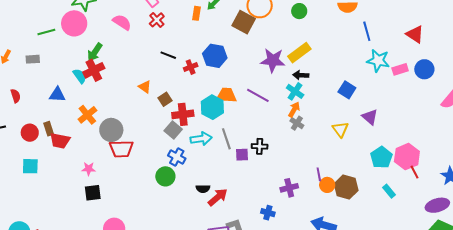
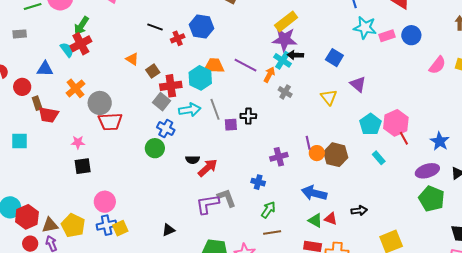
purple star: (273, 60) -> (284, 39), moved
black arrow: (301, 75) -> (295, 55), moved
orange arrow: (294, 110) -> (269, 75), moved
red circle: (30, 133) -> (22, 87), moved

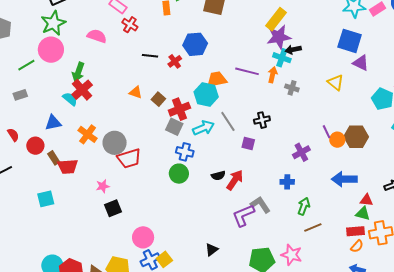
blue square: (334, 58) -> (350, 41), moved, size x1.4
purple square: (231, 125) -> (248, 143), moved, turned 32
green triangle: (315, 221) -> (363, 213), moved

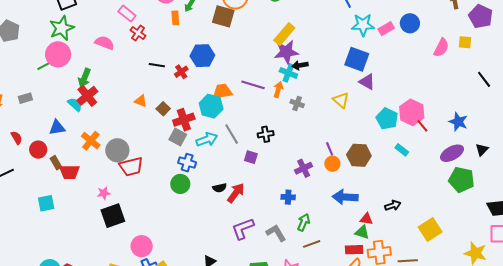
green line: (26, 65) -> (46, 65), moved
orange circle: (337, 140) -> (332, 164), moved
gray L-shape: (260, 205) -> (276, 233), moved
black square: (113, 208) -> (113, 216), size x1.4

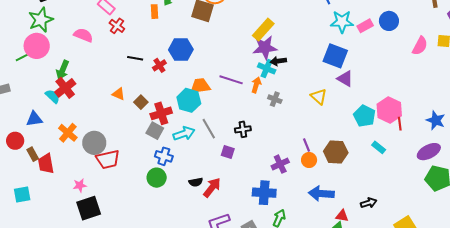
red line: (422, 126) -> (400, 124), turned 32
red trapezoid: (69, 172) -> (46, 164), turned 80
blue cross: (288, 197) -> (264, 193), size x1.6

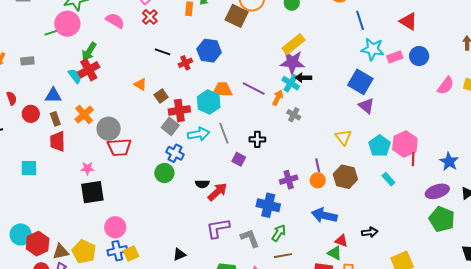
yellow triangle: (319, 97) -> (343, 137), moved
brown rectangle: (33, 154) -> (55, 119), moved

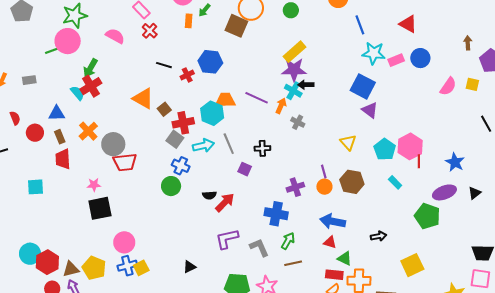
orange triangle: (140, 84) -> (143, 98), size x1.6
green pentagon: (442, 219) -> (427, 216), moved
red triangle: (341, 241) -> (330, 242), moved

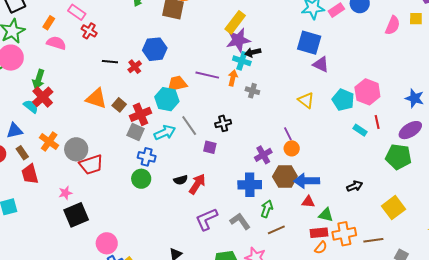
orange rectangle: (189, 21) -> (49, 23), moved, turned 40
red line: (419, 161) -> (377, 122), moved
brown hexagon: (352, 182) -> (285, 176), moved

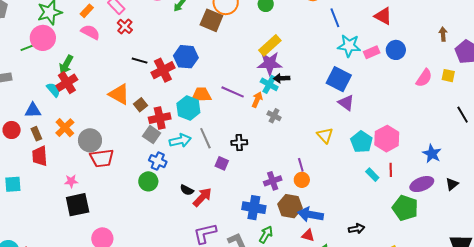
red cross: (135, 67) -> (163, 70), size x1.6
black semicircle: (181, 180) -> (187, 190), turned 32

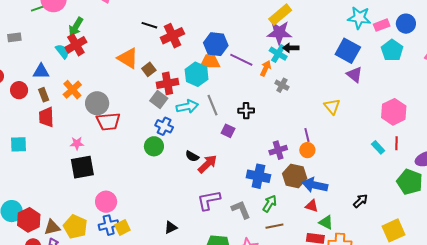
blue hexagon: (186, 57) -> (216, 44), moved
cyan pentagon: (362, 142) -> (392, 50), moved
black arrow: (357, 229) -> (360, 201), turned -35

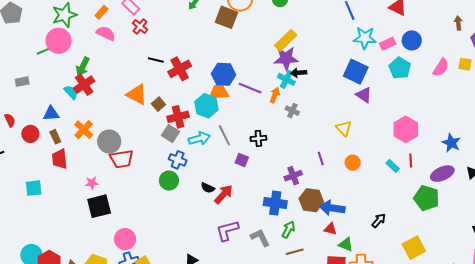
orange circle: (307, 150) -> (353, 163), moved

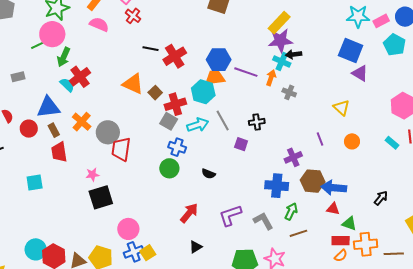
green arrow: (83, 67) -> (64, 57), moved
blue triangle: (51, 114) -> (48, 107), size x1.4
red trapezoid: (122, 159) -> (121, 149), turned 110
red arrow: (224, 194) -> (189, 213), moved

